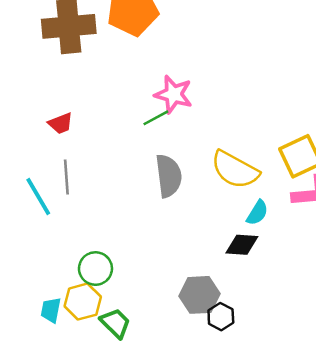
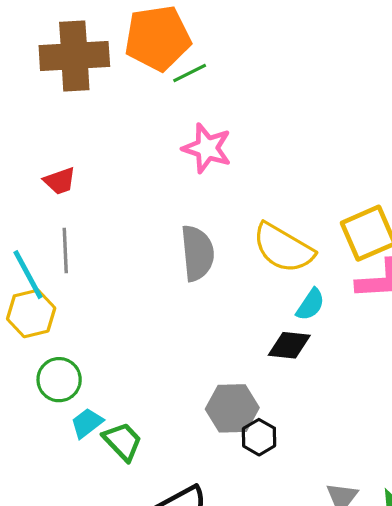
green line: (156, 118) -> (190, 73), moved
green circle: (95, 269) -> (59, 380), moved
yellow hexagon: (83, 302) -> (31, 313), moved
cyan trapezoid: (51, 310) -> (87, 423), moved, turned 40

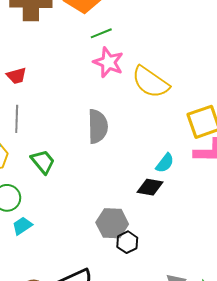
green line: (190, 73) -> (101, 33), moved
yellow semicircle: (283, 248) -> (150, 82), moved
green trapezoid: (123, 441) -> (43, 162), moved

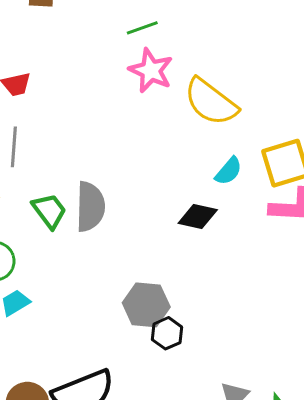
gray semicircle: (98, 126) -> (90, 207), moved
cyan semicircle: (165, 163) -> (229, 171), moved
black diamond: (150, 187) -> (198, 217), moved

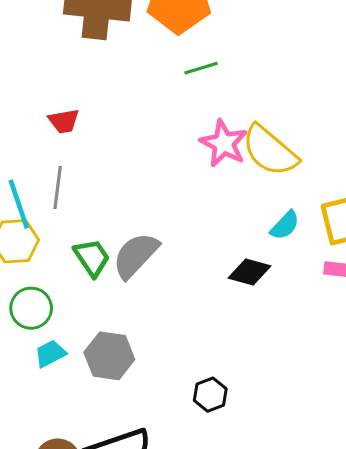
pink star: (151, 71) -> (224, 143), moved
gray semicircle: (90, 207) -> (136, 255), turned -141
gray hexagon: (146, 305) -> (109, 356), moved

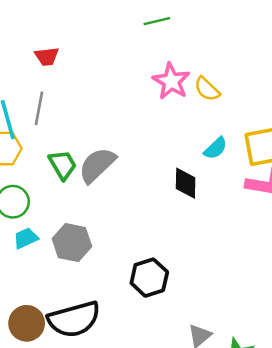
yellow semicircle: (270, 151) -> (207, 89), size x0.6
black diamond: (249, 272) -> (186, 183), turned 72
black hexagon: (210, 395) -> (149, 278), size x1.4

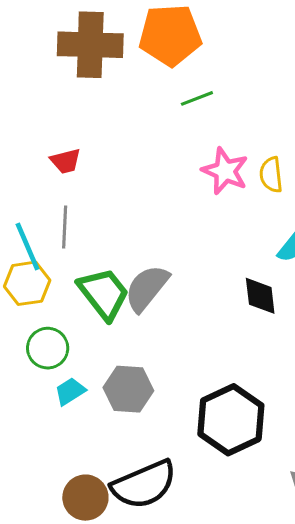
yellow semicircle: (207, 89) -> (271, 175), turned 48
green trapezoid: (63, 165) -> (104, 294), size x1.4
black hexagon: (149, 278) -> (231, 420), size x1.4

